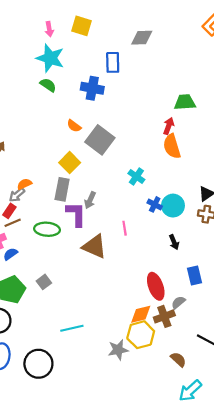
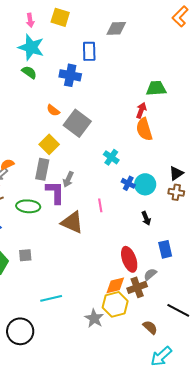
gray square: (44, 282) -> (25, 255), turned 32
gray star: (118, 350) -> (94, 318), turned -30

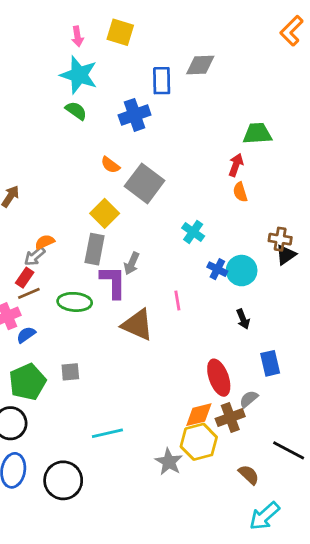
gray diamond: (116, 28) -> (200, 65), moved
blue cross: (70, 75) -> (135, 115), turned -30
orange semicircle: (144, 129) -> (240, 192), size x0.6
brown cross: (176, 192) -> (280, 239), moved

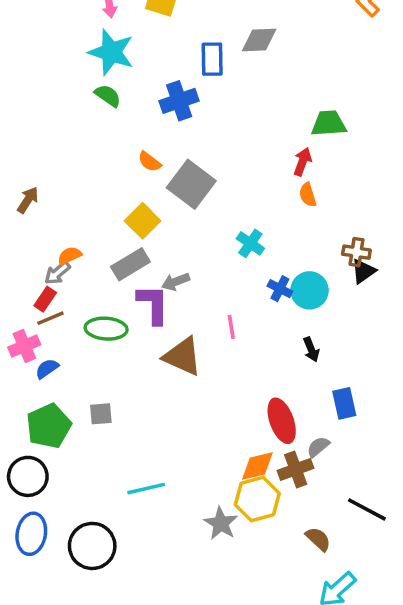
gray rectangle: (95, 249) -> (130, 264), turned 48
gray arrow: (132, 263) -> (176, 282), turned 45

